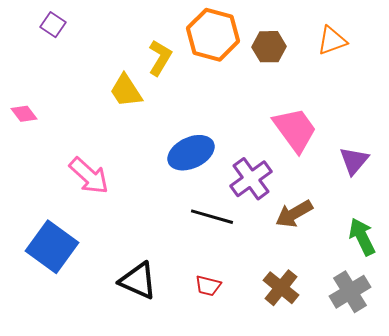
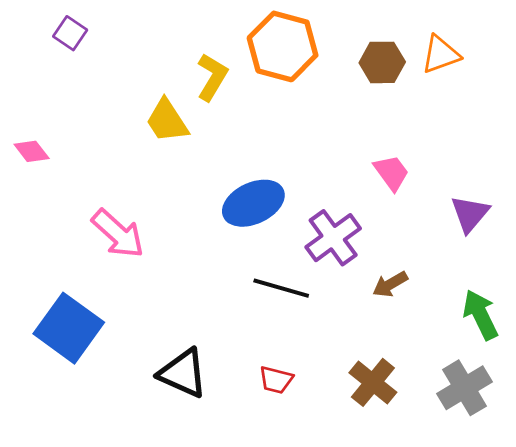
brown hexagon: (269, 47) -> (382, 62), moved
pink trapezoid: (295, 130) -> (391, 173), size x0.6
brown arrow: (294, 214) -> (390, 284), size x0.7

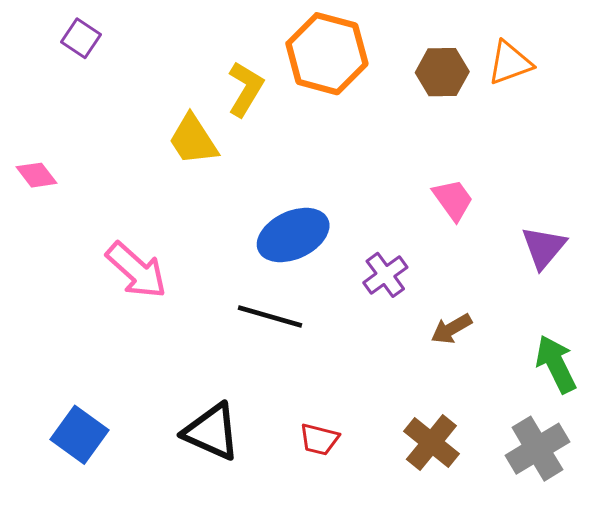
purple cross: (333, 238) -> (385, 275), size x0.7
black line: (281, 288) -> (270, 316), moved
blue square: (69, 328) -> (80, 435), moved, size x0.7

